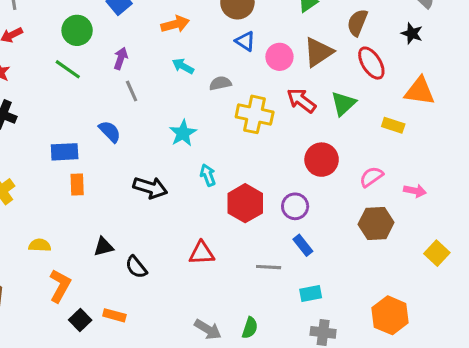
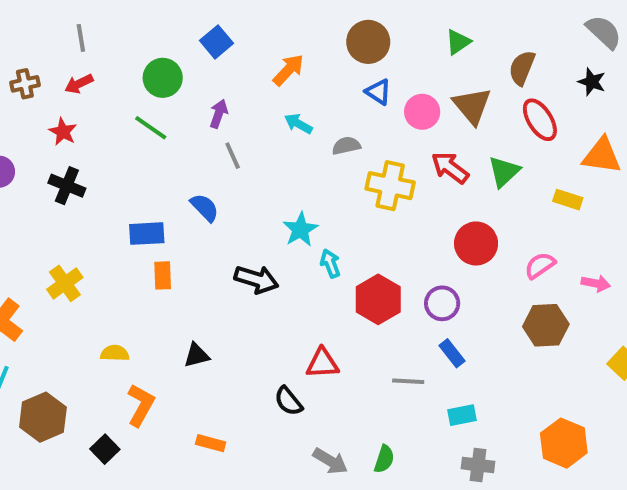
orange arrow: (175, 24) -> (288, 70), turned -32
brown triangle: (318, 52) -> (472, 106), turned -36
cyan star: (183, 133) -> (300, 230), moved
black semicircle: (136, 267) -> (288, 401), moved
black square: (80, 320) -> (105, 449), moved

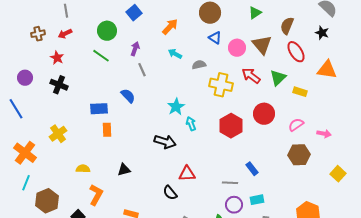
yellow rectangle: (568, 200) -> (300, 92), moved
black arrow: (256, 279) -> (165, 142), moved
red hexagon: (378, 299) -> (231, 126), moved
purple circle: (442, 303) -> (234, 205), moved

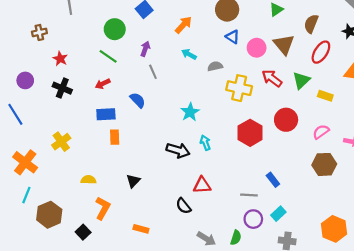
red arrow: (65, 34) -> (103, 84), moved
red ellipse: (296, 52) -> (321, 52), turned 65
cyan arrow: (191, 124) -> (205, 143), moved
black triangle: (124, 170) -> (133, 181), turned -32
cyan rectangle: (257, 200) -> (278, 214), turned -32

